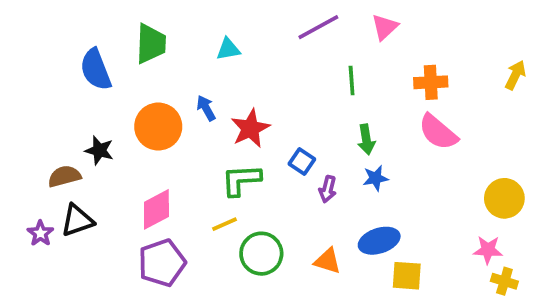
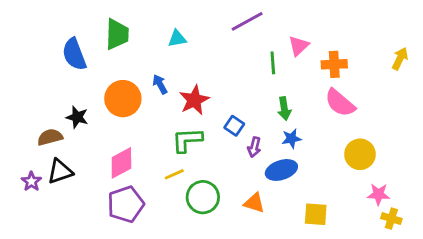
pink triangle: (385, 27) -> (299, 46), moved
yellow circle: (504, 198) -> (360, 154), moved
blue ellipse: (379, 241) -> (281, 170), moved

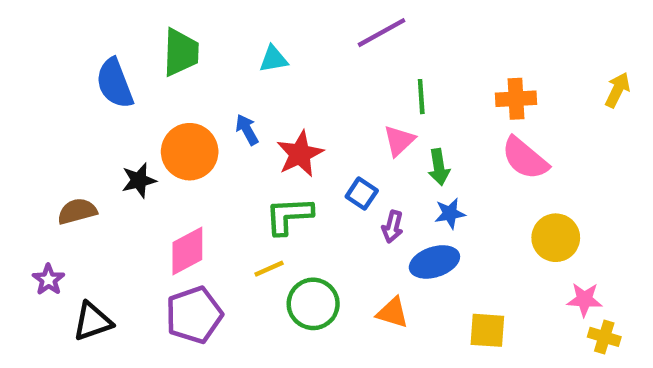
pink triangle: (299, 46) -> (399, 141), moved
black star: (77, 117) -> (139, 180), moved, turned -30
black triangle: (60, 171) -> (93, 322), moved

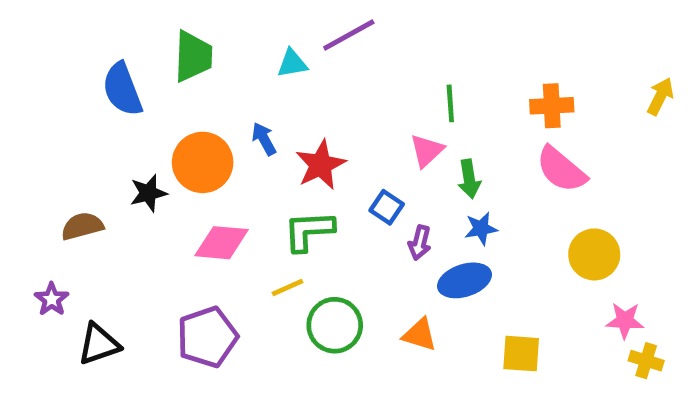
purple line: (382, 33) -> (349, 35), moved
pink diamond: (187, 251) -> (221, 243), moved, turned 33

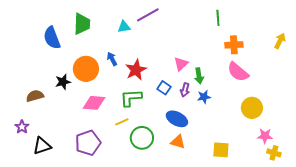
green line: (450, 103) -> (218, 18), moved
purple arrow: (420, 243) -> (185, 90), moved
blue ellipse: (464, 280) -> (177, 119), moved, turned 45

